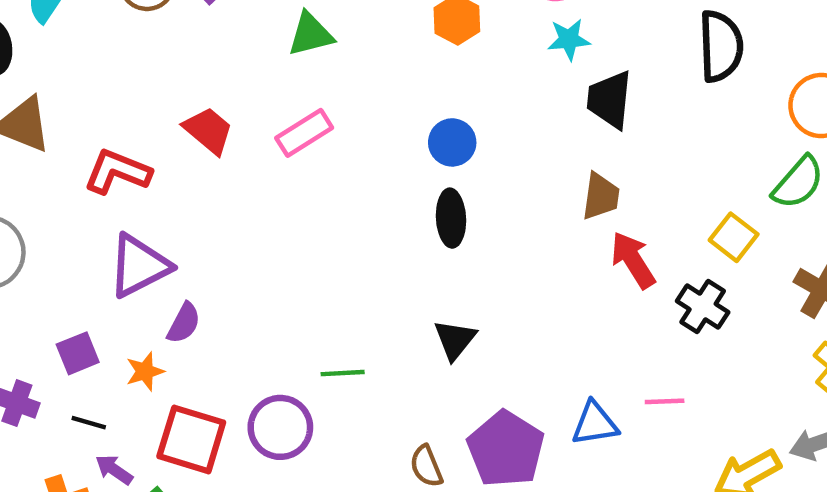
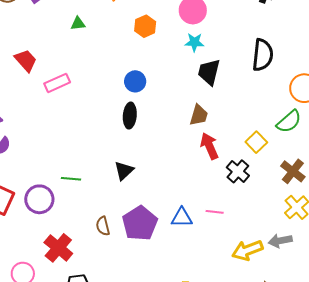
green triangle: (311, 34) -> (78, 23), size x0.7
pink rectangle: (304, 133) -> (57, 83), moved

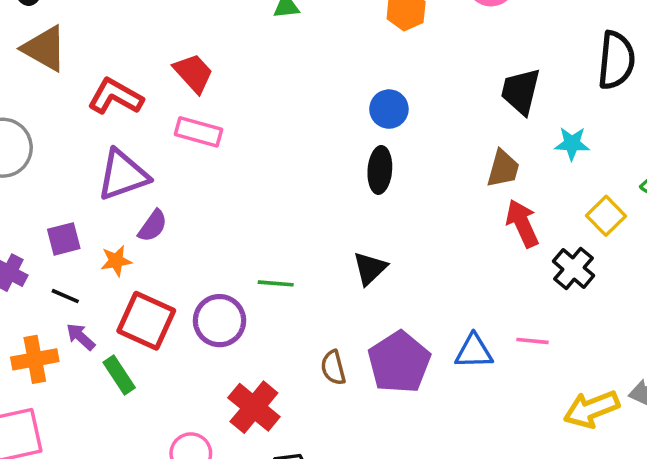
cyan star: (194, 42) -> (572, 144), moved
pink rectangle: (57, 83) -> (198, 132), moved, turned 40

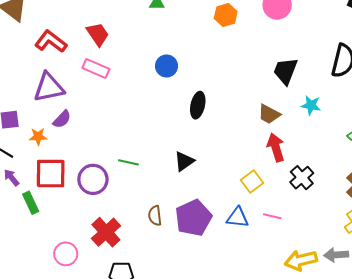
blue circle: (389, 109) -> (166, 66), moved
brown trapezoid: (503, 169) -> (269, 114), turned 95
yellow square: (606, 216) -> (252, 181), moved
red square: (146, 321) -> (51, 174), turned -32

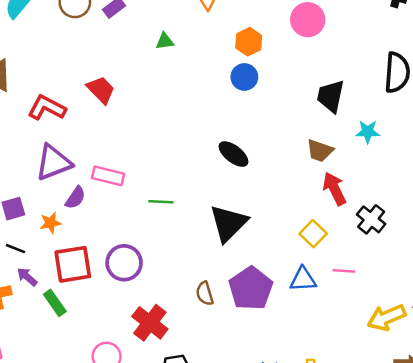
blue circle: (166, 66) -> (244, 77), moved
pink rectangle: (96, 69) -> (108, 176), moved
black ellipse: (198, 105) -> (234, 154), turned -55
black triangle: (184, 161) -> (228, 223), size x1.6
green line: (128, 162) -> (161, 202), moved

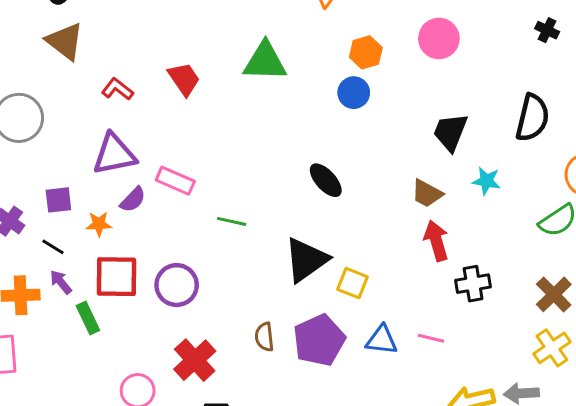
green triangle: (165, 41) -> (265, 62), moved, size x2.0
red L-shape: (47, 108) -> (117, 89), size x0.7
black cross: (371, 219) -> (473, 284), turned 32
yellow square: (313, 234) -> (353, 283), moved, turned -32

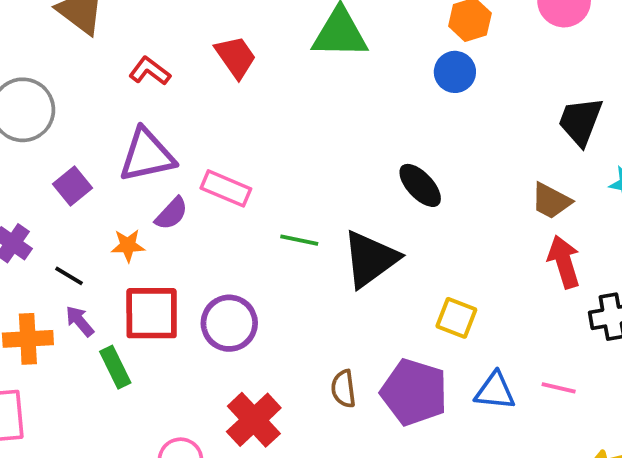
purple square: (58, 200) -> (73, 186), moved, turned -32
black triangle: (306, 260) -> (370, 259), moved
purple pentagon: (319, 340) -> (414, 392), turned -30

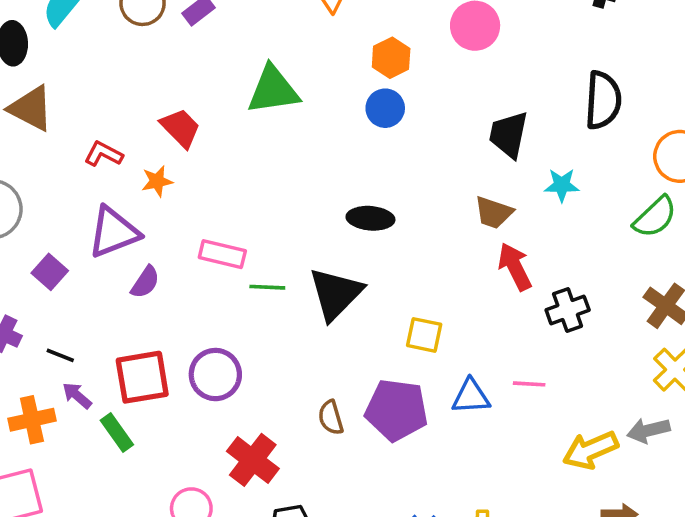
black ellipse: (420, 185) -> (370, 218), turned -33
pink rectangle: (226, 188) -> (222, 254), moved
orange star: (128, 245) -> (157, 181), moved

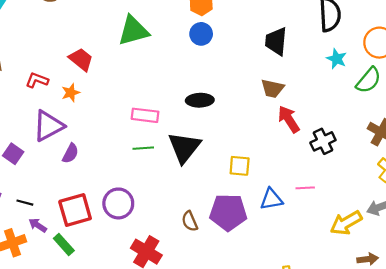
cyan star: (562, 185) -> (337, 59), moved, turned 30
pink rectangle: (222, 254) -> (145, 115), moved

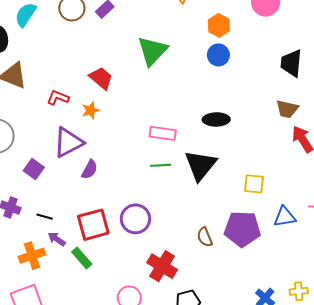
green triangle: (133, 31) -> (152, 51), turned -32

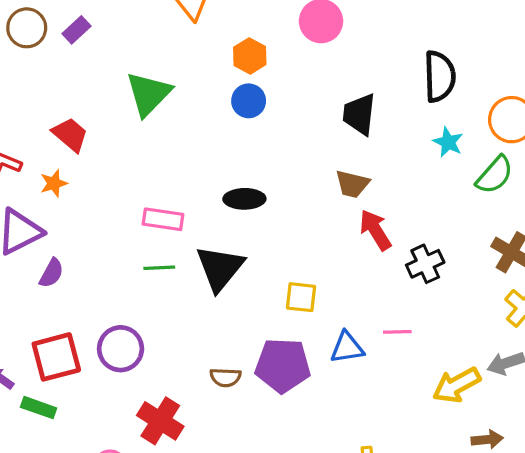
brown semicircle: (205, 237) -> (225, 377), turned -66
green rectangle: (82, 258) -> (39, 408), turned -30

